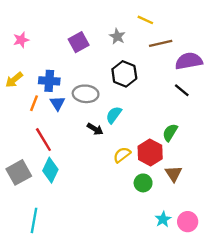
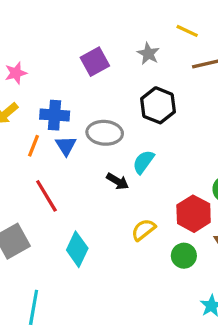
pink star: (21, 40) -> (16, 73), moved
yellow semicircle: (122, 155) -> (143, 230), moved
cyan diamond: (50, 170) -> (77, 249), moved

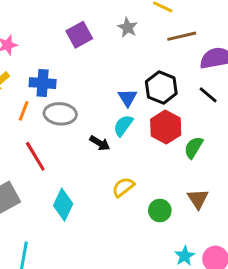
black hexagon: (158, 105) -> (161, 87), moved
gray ellipse: (105, 133) -> (60, 114), moved
blue triangle: (66, 146) -> (128, 98), moved
red hexagon: (194, 214) -> (166, 127), moved

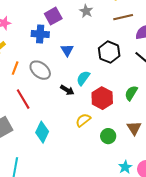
blue cross: (43, 83) -> (40, 34), moved
blue triangle: (128, 98) -> (67, 50), moved
gray ellipse: (60, 114) -> (40, 70), turned 35
red hexagon: (166, 127) -> (102, 98), moved

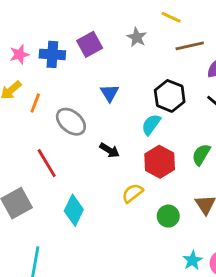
blue cross: (40, 34) -> (52, 54), moved
orange line: (15, 68) -> (35, 103), moved
cyan semicircle: (83, 78) -> (151, 125), moved

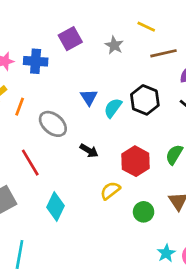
purple square: (90, 44) -> (70, 39), moved
cyan semicircle: (151, 125) -> (113, 108), moved

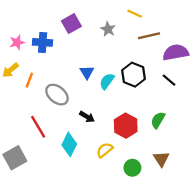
cyan diamond: (56, 207) -> (69, 144), moved

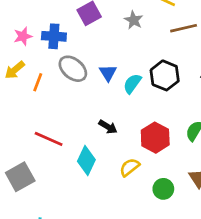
gray ellipse: (57, 95) -> (73, 69), moved
red line: (38, 127) -> (49, 139), turned -35

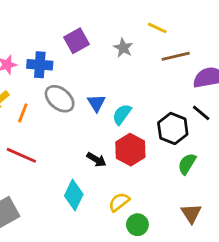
black hexagon: (165, 75) -> (173, 128), moved
red hexagon: (155, 138) -> (130, 150), moved
red line: (49, 139) -> (21, 155), moved
green circle: (163, 189) -> (137, 225), moved

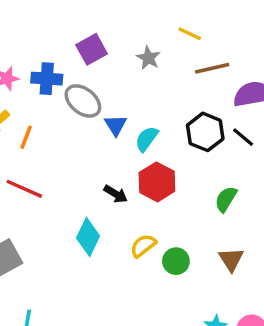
gray ellipse: (60, 99) -> (83, 101), moved
black hexagon: (173, 128) -> (205, 132), moved
green circle: (137, 225) -> (176, 261), moved

